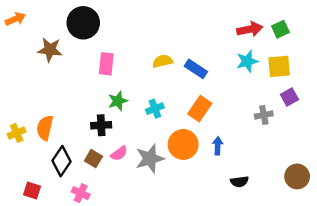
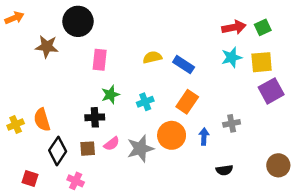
purple square: (289, 97) -> (271, 91), size x1.5
gray cross: (264, 115) -> (232, 123), moved
orange semicircle: (45, 128) -> (42, 120), turned -30
brown square: (93, 159) -> (88, 149), turned -35

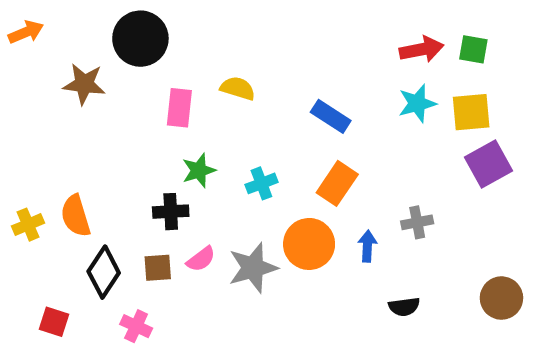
green square: (263, 27) -> (473, 49), turned 35
yellow semicircle: (152, 57) -> (238, 88), moved, turned 30

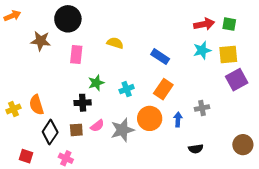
pink rectangle: (179, 108) -> (76, 54), moved

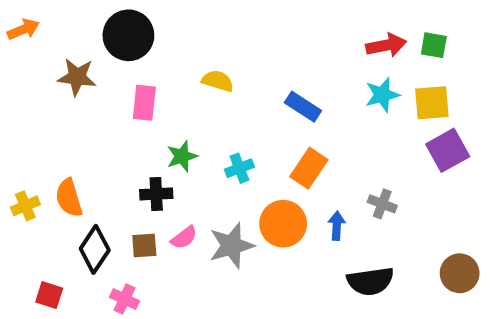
gray cross: (202, 108) -> (382, 204), turned 32
black semicircle: (196, 149) -> (370, 281), size x1.6

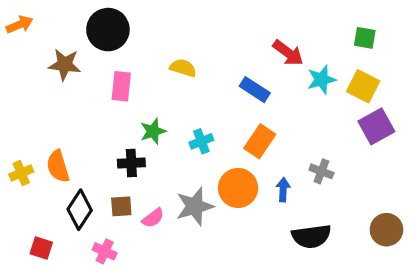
red arrow: (386, 45) -> (288, 53), moved, turned 48
yellow square: (432, 103) -> (363, 86), turned 32
pink semicircle: (184, 238) -> (153, 218), moved

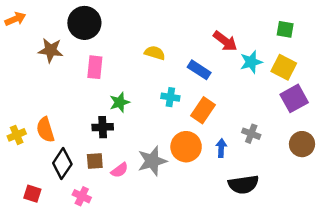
yellow semicircle: (183, 68) -> (155, 53), moved
cyan cross: (201, 141) -> (170, 97), moved, turned 30
brown circle: (386, 230) -> (302, 144), moved

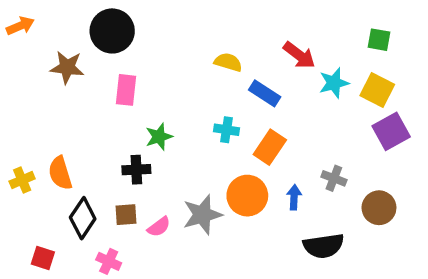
yellow semicircle: (155, 53) -> (228, 62), moved
brown circle: (302, 144) -> (379, 208), moved

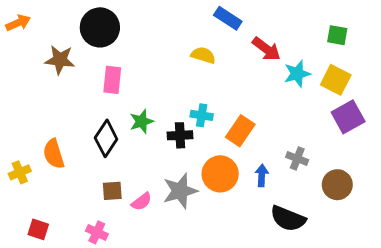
blue rectangle: (265, 93) -> (228, 18), moved
black cross: (136, 170) -> (180, 135), moved
yellow cross: (22, 180) -> (20, 172), moved
black diamond: (83, 218) -> (106, 138), moved
black semicircle: (324, 246) -> (288, 219), turned 30

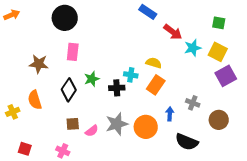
yellow semicircle: (203, 55) -> (154, 63), moved
brown star: (60, 60) -> (39, 64), moved
orange circle: (220, 174) -> (146, 127), moved

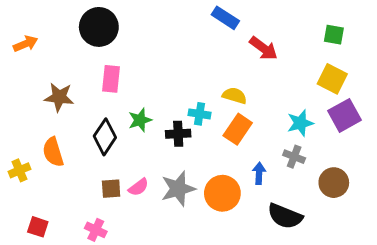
orange arrow: (12, 15) -> (26, 44), moved
cyan star: (193, 48) -> (300, 123), moved
pink semicircle: (92, 131) -> (138, 187), moved

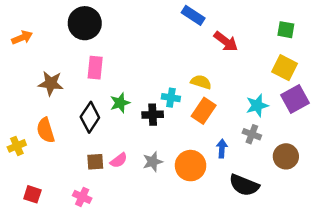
gray star: (178, 189) -> (153, 162), size x0.7

